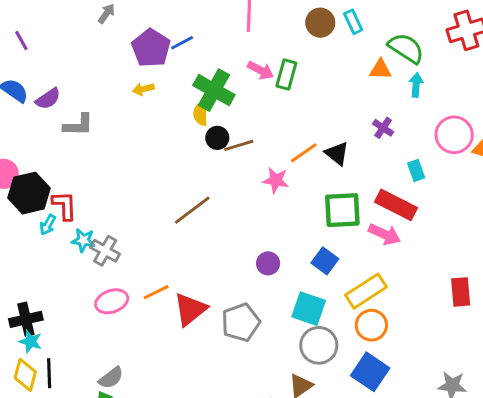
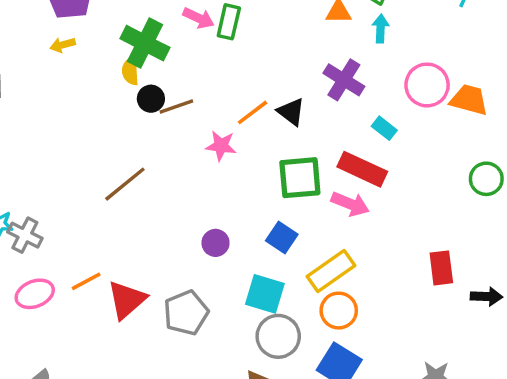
purple cross: (383, 128) -> (344, 80), size x1.6
cyan rectangle: (416, 170) -> (384, 128), turned -30

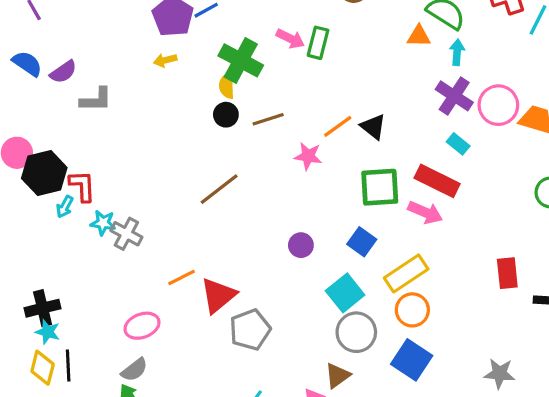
purple cross: (344, 80) -> (454, 96), moved
black circle: (151, 99) -> (226, 115), moved
pink ellipse: (35, 294) -> (142, 326), moved
cyan square: (265, 294) -> (345, 293), turned 33
gray pentagon: (186, 313) -> (250, 330), moved

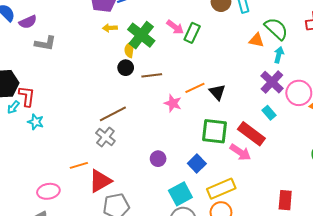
yellow arrow: (165, 60) -> (110, 28), moved
gray cross: (126, 234) -> (105, 137), moved

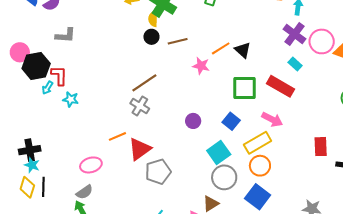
gray L-shape: (45, 43) -> (65, 35), moved
pink arrow: (240, 152) -> (272, 119), moved

